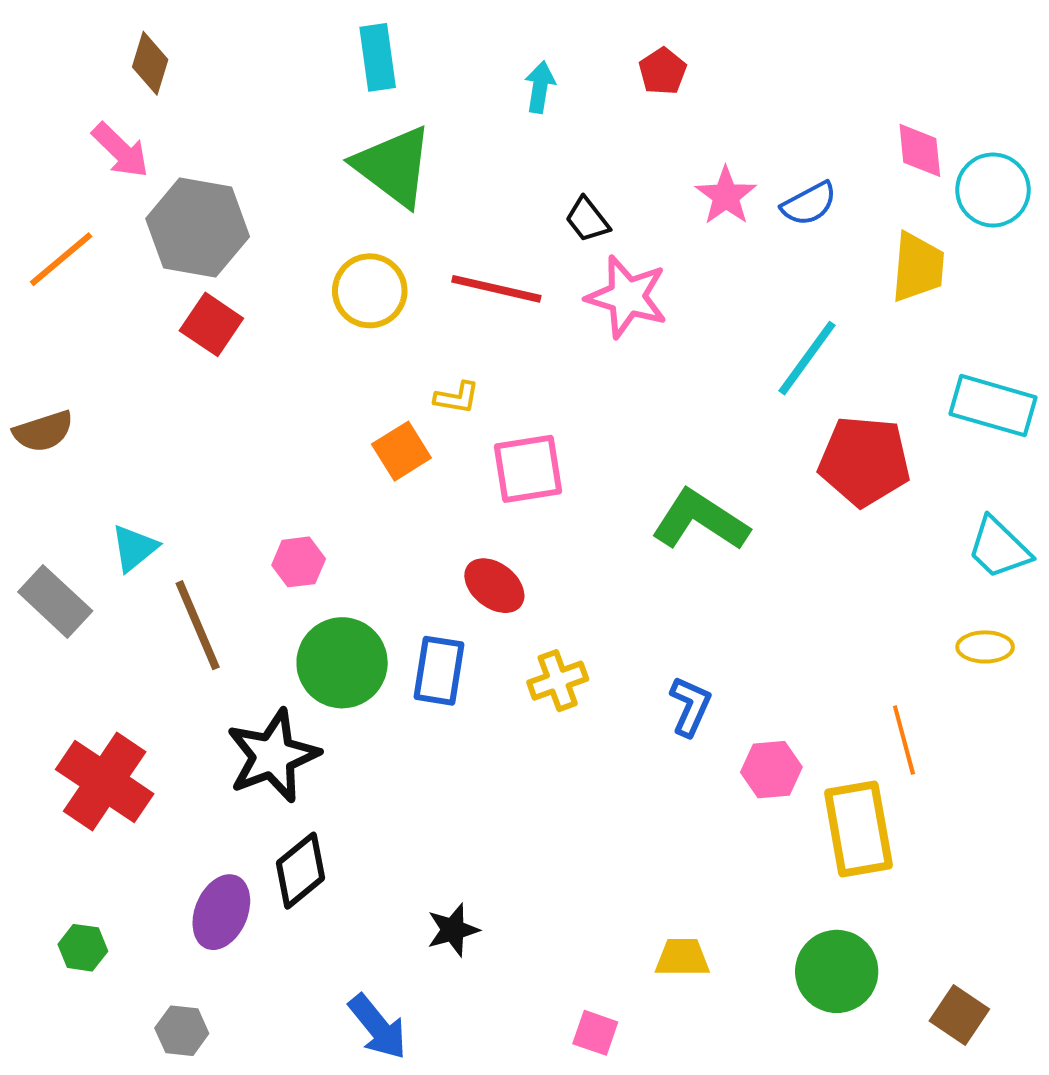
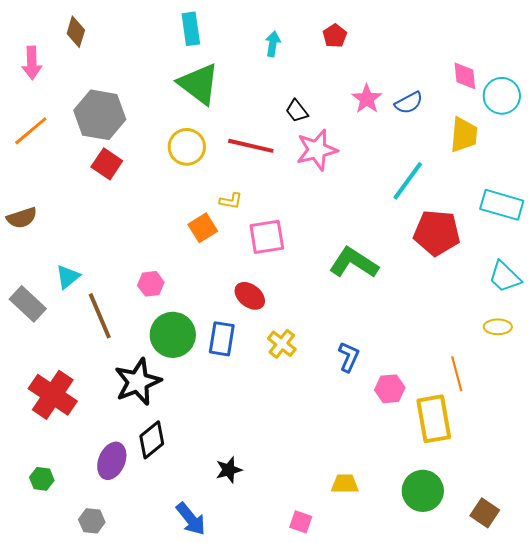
pink arrow: (120, 150) -> (32, 63), moved, turned 44
pink star: (627, 297) -> (317, 150), turned -30
yellow cross: (558, 681) -> (282, 344), turned -32

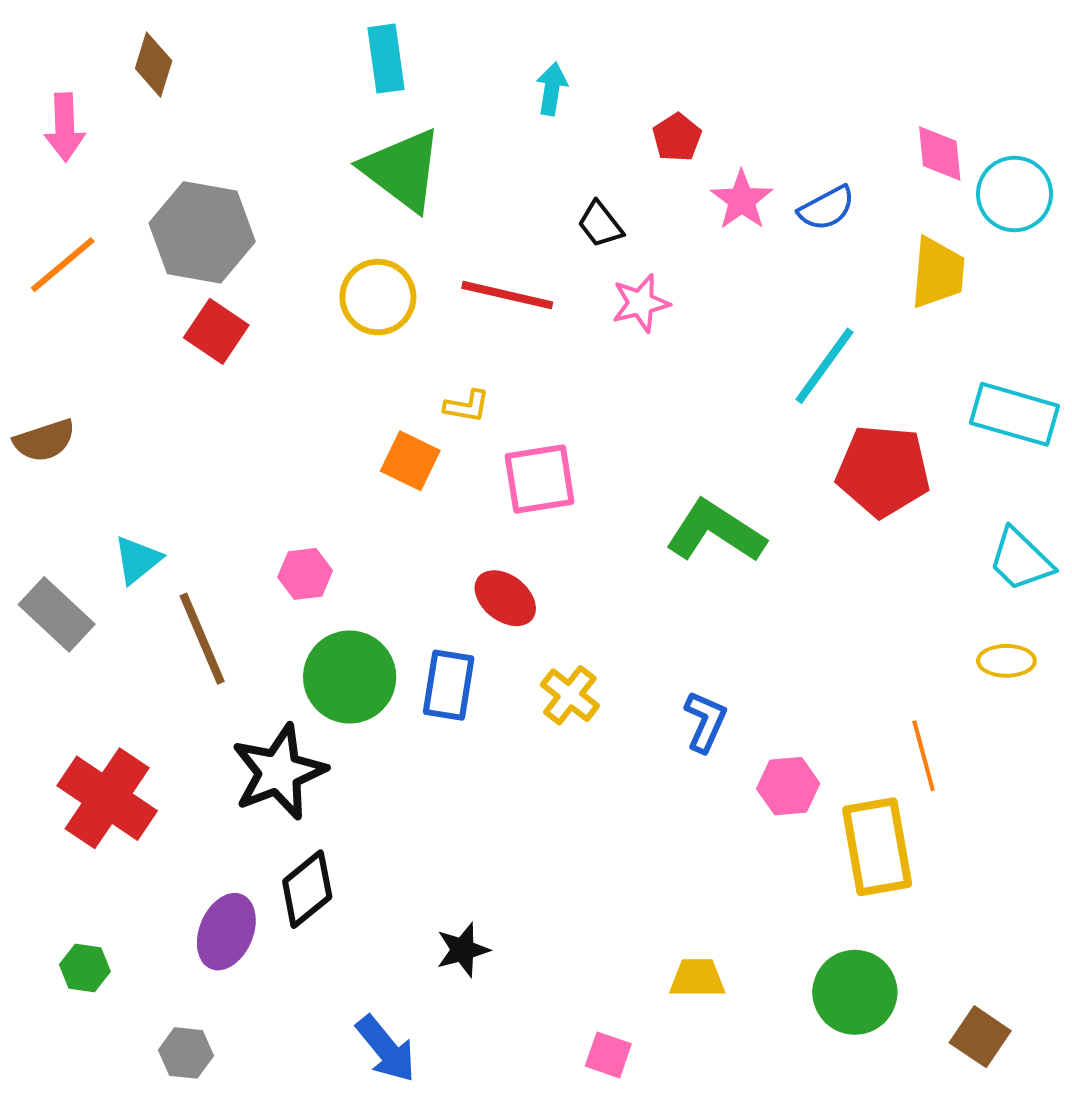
red pentagon: (335, 36) -> (677, 137), moved
pink star: (317, 150) -> (641, 303), size x0.7
orange square: (203, 228) -> (410, 461), turned -32

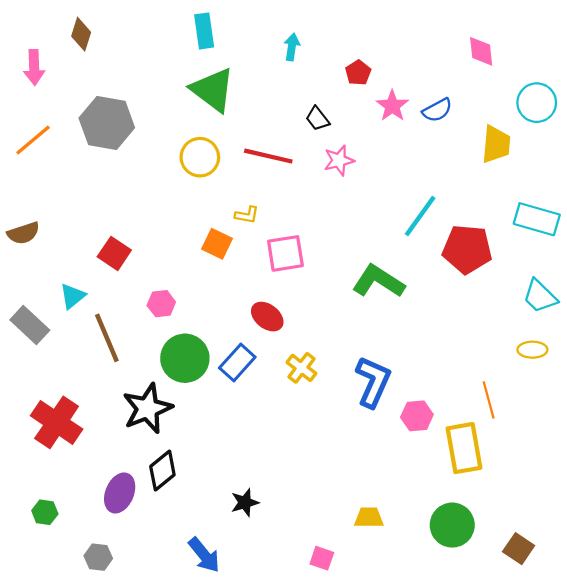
pink diamond: (940, 154) -> (481, 51), moved
red square: (216, 331) -> (114, 253), moved
cyan line: (825, 366) -> (420, 216), moved
blue rectangle: (449, 685) -> (237, 363), turned 33
blue L-shape: (705, 721) -> (373, 382), size x1.6

